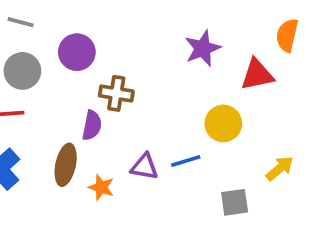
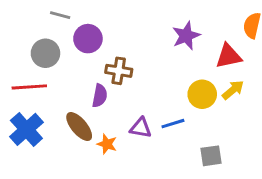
gray line: (21, 22) -> (60, 15), moved
brown ellipse: (66, 165) -> (79, 126), turned -52
yellow arrow: (280, 169) -> (233, 90), moved

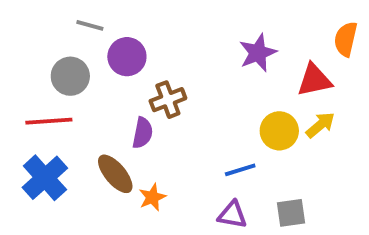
brown cross: (119, 71) -> (168, 100), turned -30
purple triangle: (141, 128) -> (232, 215), moved
orange star: (107, 144) -> (152, 197), turned 30

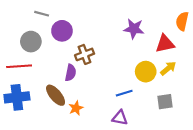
purple star: (258, 53) -> (134, 29), turned 30
blue cross: (45, 178) -> (17, 97), turned 35
gray square: (291, 213) -> (165, 102), moved

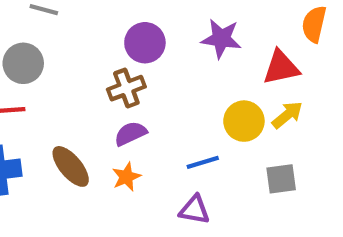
purple circle: (62, 31) -> (145, 43), moved
purple semicircle: (71, 73) -> (130, 133), moved, turned -126
orange star: (76, 108) -> (126, 177), moved

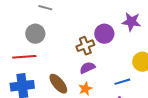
purple circle: (145, 43) -> (104, 34), moved

